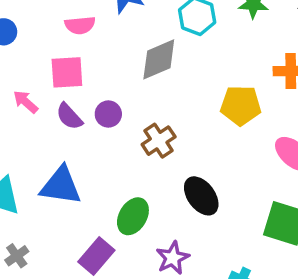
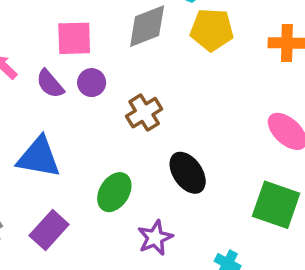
pink square: (67, 72) -> (74, 38), moved
yellow pentagon: (241, 105) -> (212, 30), moved
purple rectangle: (96, 256) -> (49, 230), moved

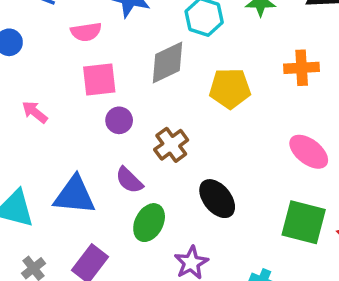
yellow pentagon: (212, 30) -> (230, 88), moved
purple semicircle: (50, 84) -> (129, 180), moved

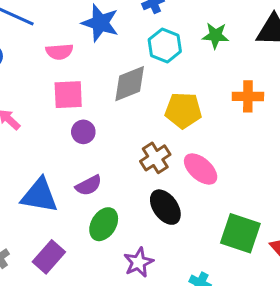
brown cross: (171, 145) -> (155, 158), moved
pink ellipse: (309, 152) -> (201, 169), moved
purple semicircle: (129, 180) -> (89, 185), turned -76

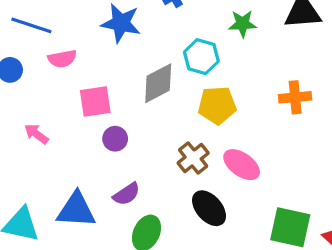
cyan hexagon: (165, 46) -> (201, 57), moved
pink semicircle: (59, 52) -> (62, 59), moved
orange cross: (248, 96) -> (295, 97), moved

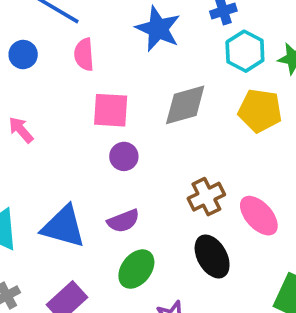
cyan hexagon: (201, 57) -> (245, 51), moved
pink semicircle: (62, 59) -> (84, 54), turned 84
yellow pentagon: (217, 105) -> (260, 111), moved
pink arrow: (36, 134) -> (21, 130), moved

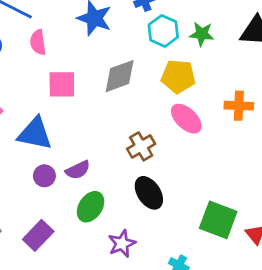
purple circle: (124, 156) -> (44, 176), moved
pink ellipse: (259, 216) -> (186, 119), moved
blue triangle: (63, 227) -> (35, 134), moved

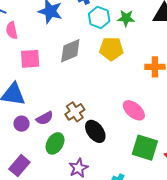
pink ellipse: (186, 119) -> (134, 110), moved
brown cross: (141, 146) -> (75, 112), moved

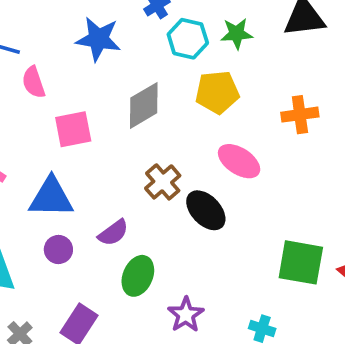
pink ellipse: (134, 110) -> (239, 161), moved
brown cross: (75, 112) -> (163, 182), moved
purple circle: (21, 124) -> (58, 250), moved
black ellipse: (95, 131) -> (206, 210), moved

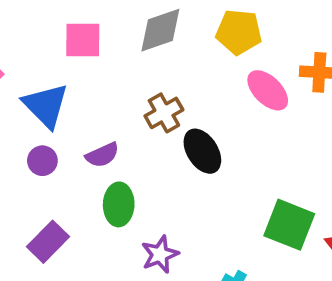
pink ellipse: (239, 161) -> (268, 90), moved
blue triangle: (51, 197) -> (46, 105), turned 33
green ellipse: (138, 276) -> (119, 204), turned -33

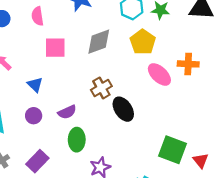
yellow pentagon: (239, 32) -> (143, 42), turned 30
blue triangle: (46, 105) -> (35, 85), size x0.6

